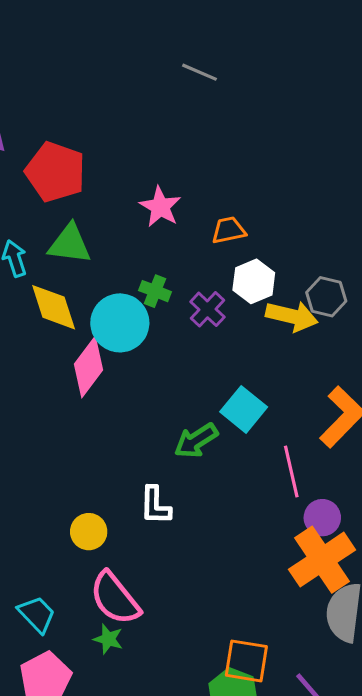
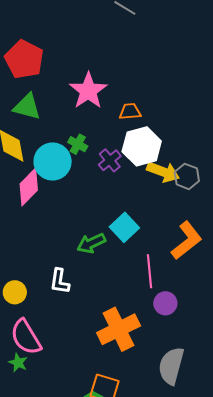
pink star: (160, 207) -> (88, 91), size x1.4
white hexagon: (254, 281) -> (142, 146), size x1.4
gray hexagon: (326, 297) -> (187, 176), moved
orange cross: (322, 560) -> (119, 329), moved

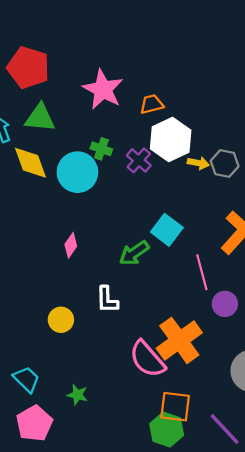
yellow arrow: (163, 172) -> (198, 163), size x0.6
pink diamond: (29, 187) -> (71, 245), moved, size x0.6
pink semicircle: (26, 337) -> (147, 359), moved

